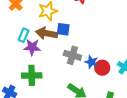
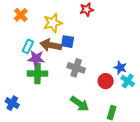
blue star: (91, 62) -> (120, 68), moved
green cross: (32, 75) -> (38, 74), moved

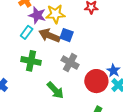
purple star: (36, 59) -> (37, 15), moved
red circle: (106, 81) -> (96, 81), size x1.5
green arrow: (80, 104) -> (55, 90), moved

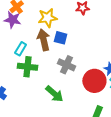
purple star: (37, 15) -> (13, 20), moved
cyan rectangle: (27, 32) -> (21, 49), moved
brown arrow: (49, 36) -> (44, 40), turned 60

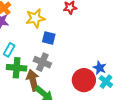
brown arrow: (44, 40) -> (33, 80), moved
gray cross: (67, 65) -> (42, 62), moved

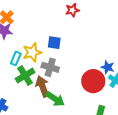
yellow star: (35, 18) -> (32, 52), moved
green cross: (17, 68) -> (25, 75), turned -30

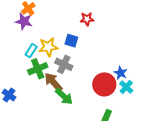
red star: (72, 10) -> (87, 19), moved
brown arrow: (43, 86) -> (53, 82), turned -30

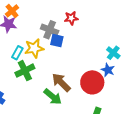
gray cross: (64, 64) -> (50, 30), moved
brown arrow: (53, 82) -> (61, 82), moved
cyan cross: (126, 87) -> (113, 53), moved

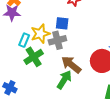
gray cross: (50, 30) -> (57, 40), moved, turned -30
green arrow: (53, 97) -> (64, 80), turned -90

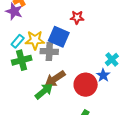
blue square: (62, 23) -> (59, 37), size x1.5
brown arrow: (71, 65) -> (55, 79), turned -90

